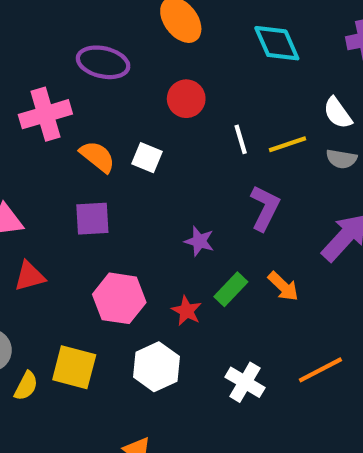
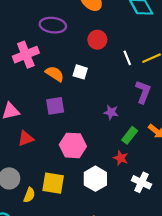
red star: (187, 311) -> (121, 158), moved

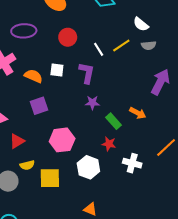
purple L-shape: (143, 92) -> (87, 73), moved
green rectangle: (130, 135) -> (113, 121), turned -70
yellow semicircle: (29, 195) -> (27, 165), moved, turned 64

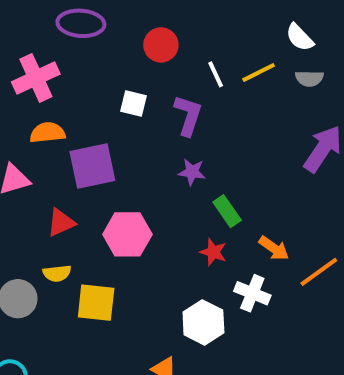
orange semicircle: (33, 76) -> (47, 133), moved, turned -36
purple square: (39, 106) -> (92, 166), size x1.4
orange arrow: (138, 113) -> (274, 248), moved
red triangle: (17, 141) -> (61, 223), moved
white hexagon: (88, 167) -> (203, 322), moved

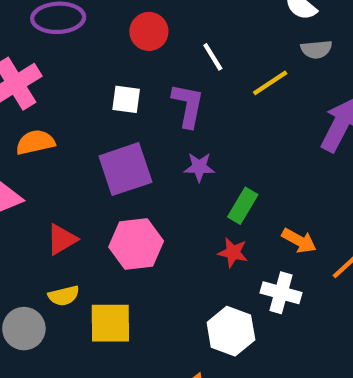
yellow line: (259, 72) -> (270, 83), moved
purple square: (92, 166) -> (125, 169), moved
green rectangle: (227, 211) -> (243, 206), turned 72

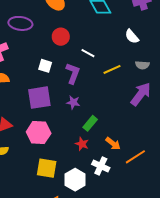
gray semicircle: (316, 49) -> (142, 65), moved
white line: (213, 57) -> (88, 53), turned -40
yellow square: (110, 323) -> (47, 168), moved

